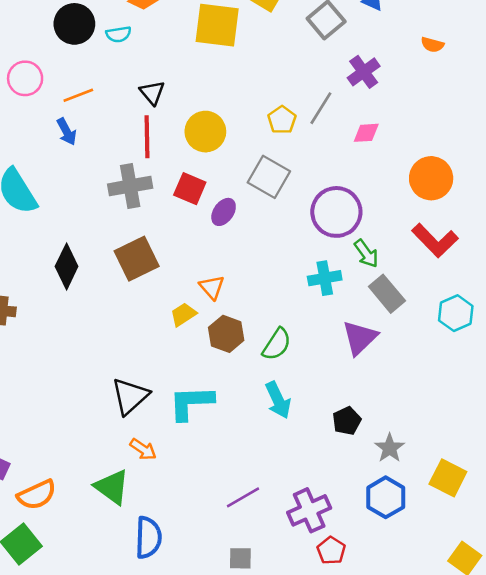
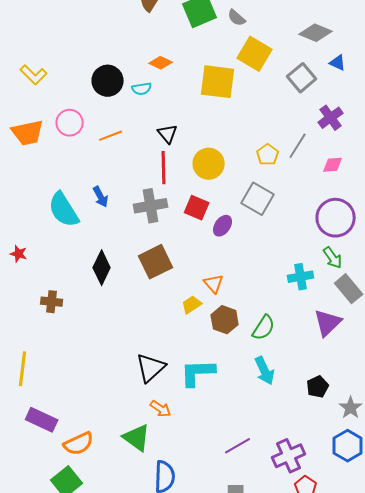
blue arrow: (67, 132) -> (101, 197), moved
purple circle: (336, 212) -> (336, 218), moved

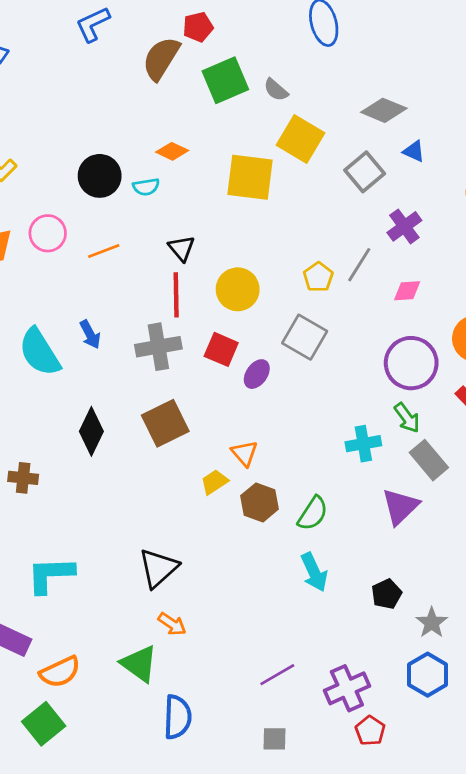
cyan L-shape: (198, 373) -> (50, 575), moved

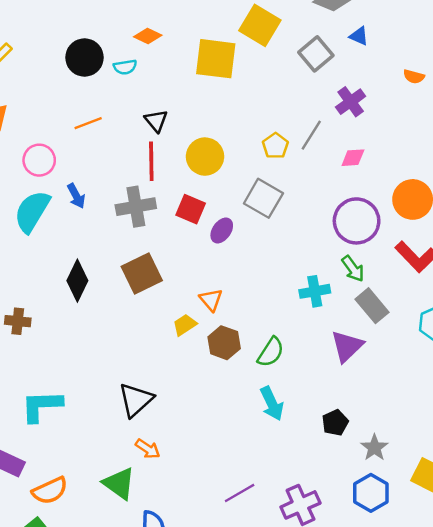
pink circle: (48, 233) -> (39, 160), moved
cyan semicircle: (40, 352) -> (32, 211), turned 63

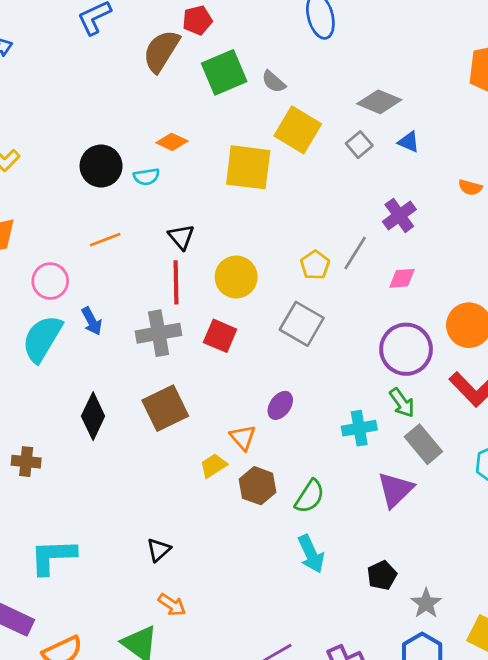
gray square: (316, 54) -> (359, 145), moved, size x0.7
purple ellipse: (222, 230) -> (280, 405), moved
black triangle: (136, 400) -> (159, 550), size x0.6

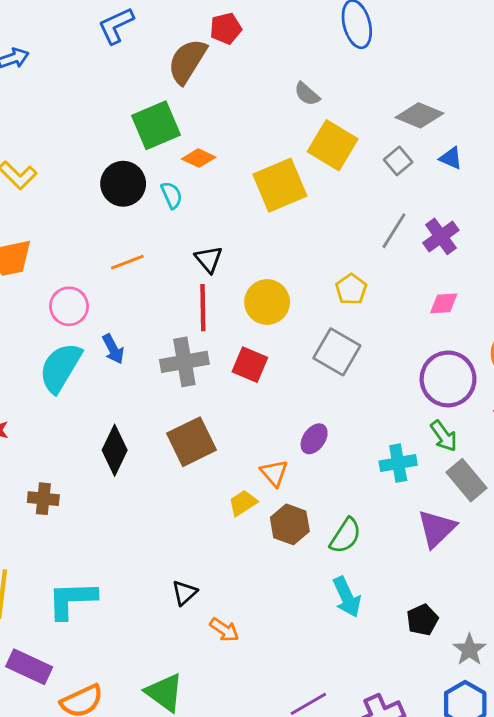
green square: (224, 72) -> (156, 125), moved
yellow square: (248, 167) -> (280, 185), turned -30
cyan semicircle: (147, 177) -> (172, 195), turned -105
gray line: (355, 253) -> (394, 231), moved
orange arrow: (172, 605) -> (224, 630), moved

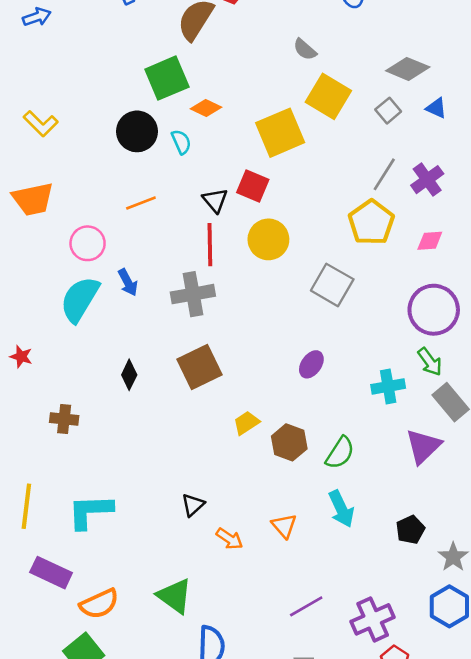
yellow pentagon: (351, 289) -> (371, 223), moved, size x1.6
red square: (250, 365) -> (253, 186), moved
black diamond: (115, 450) -> (129, 375), size x0.7
orange triangle: (274, 473) -> (284, 526), moved

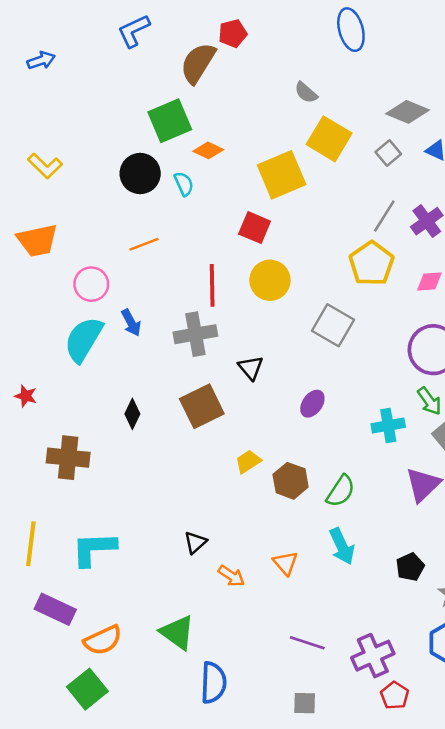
black triangle: (215, 200) -> (251, 368), moved
brown cross: (64, 419) -> (68, 458), size x1.5
purple line: (306, 606) -> (307, 643), turned 48

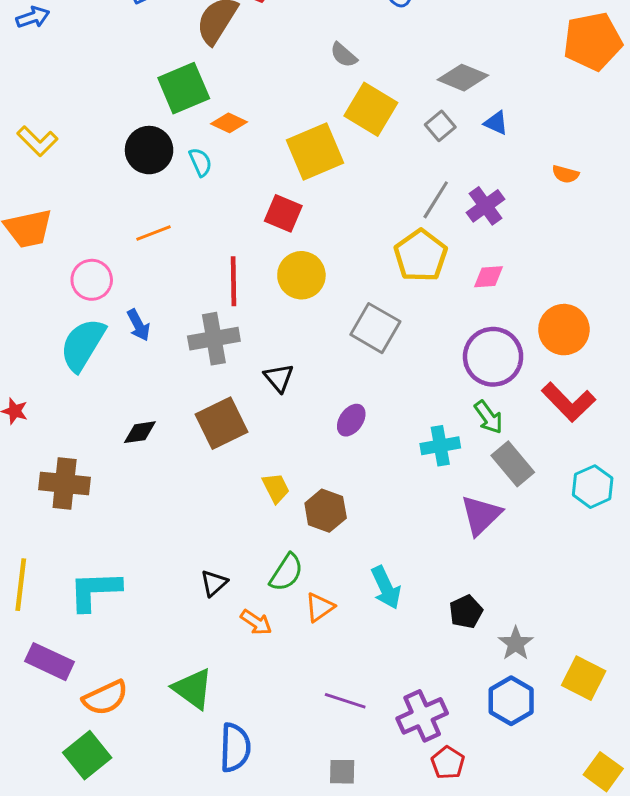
black diamond: (132, 414) -> (140, 432), turned 56
yellow trapezoid: (248, 461) -> (276, 488), turned 96
green semicircle: (341, 491) -> (286, 573), moved
orange triangle: (285, 563) -> (320, 607), turned 36

